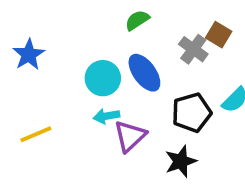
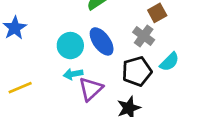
brown square: (219, 35) -> (157, 13), turned 30
gray cross: (193, 49) -> (144, 36), moved

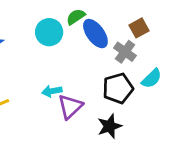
blue ellipse: (102, 41) -> (95, 34), moved
cyan circle: (70, 46) -> (49, 32), moved

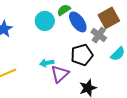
brown square: (139, 28) -> (109, 18), size x1.5
black pentagon: (118, 88) -> (82, 55), moved

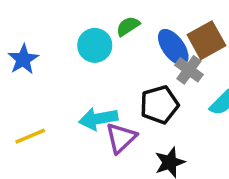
blue ellipse: (78, 22) -> (173, 47), moved
cyan arrow: (47, 63) -> (98, 119), size x1.5

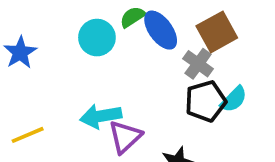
blue ellipse: (173, 47) -> (161, 30), moved
black pentagon: (159, 105) -> (206, 101), moved

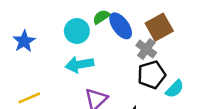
cyan semicircle: (234, 99) -> (175, 89), moved
cyan arrow: (101, 116) -> (79, 64), moved

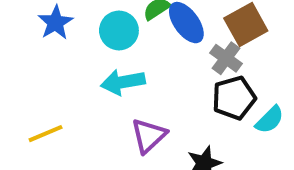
blue star: (24, 41) -> (56, 23), moved

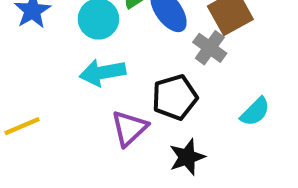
black pentagon: (234, 98) -> (175, 97), moved

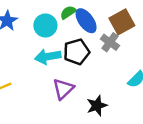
black pentagon: (175, 97) -> (76, 52), moved

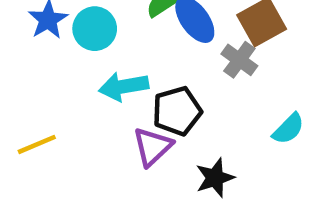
cyan circle: (45, 25) -> (95, 29), moved
black pentagon: (76, 52) -> (177, 111), moved

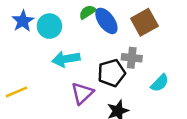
gray cross: (239, 60) -> (132, 58), moved, turned -30
black pentagon: (177, 111) -> (112, 73), moved

